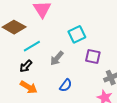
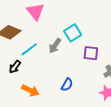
gray arrow: (57, 58) -> (55, 46), moved
black arrow: (26, 66) -> (15, 67), moved

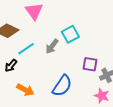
purple square: (91, 53) -> (90, 64), moved
blue semicircle: (67, 85) -> (62, 86), size x1.6

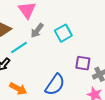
gray arrow: (52, 46) -> (37, 30), moved

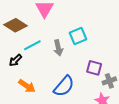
gray arrow: (37, 30) -> (58, 48), moved, turned -56

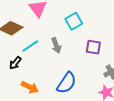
cyan square: (78, 36) -> (74, 21), moved
purple square: (94, 68) -> (93, 47), moved

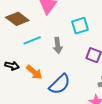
black arrow: (15, 63) -> (12, 66), moved, turned -128
orange arrow: (30, 87) -> (34, 72), moved

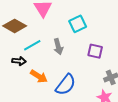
black arrow: (12, 66) -> (19, 61), moved

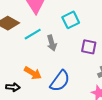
cyan line: (32, 45) -> (33, 34), moved
black arrow: (19, 61) -> (13, 87), moved

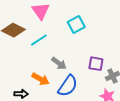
gray arrow: (52, 43) -> (59, 63), moved, turned -35
purple square: (89, 47) -> (96, 64), moved

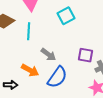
cyan line: (39, 40) -> (29, 31), turned -54

